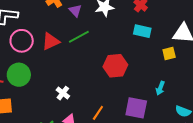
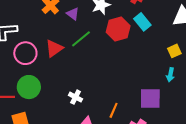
cyan rectangle: (142, 31) -> (142, 22), turned 48
yellow square: (169, 54) -> (174, 51), moved
red hexagon: (115, 66) -> (118, 29), moved

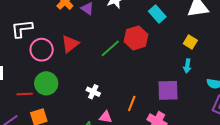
red hexagon: (118, 29) -> (136, 38), moved
green line: (81, 39) -> (110, 48), moved
yellow square: (174, 51) -> (190, 42), turned -32

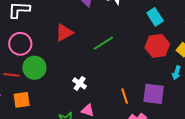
red hexagon: (136, 38) -> (157, 46), moved
pink circle: (42, 50) -> (20, 44), moved
orange line: (132, 104) -> (125, 96), moved, turned -49

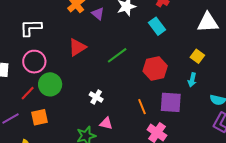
cyan rectangle: (155, 17) -> (157, 26), moved
red hexagon: (157, 46) -> (155, 68), moved
red line: (11, 75) -> (28, 93), turned -49

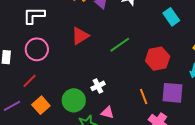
cyan rectangle: (157, 26) -> (171, 17), moved
green circle: (50, 84) -> (74, 100), moved
white cross: (96, 97) -> (98, 86), turned 32
orange square: (39, 117) -> (41, 105), turned -30

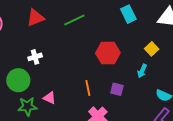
green line: (120, 45) -> (74, 20), moved
white cross: (98, 86) -> (35, 57), moved
purple square: (172, 93) -> (117, 89), size x0.6

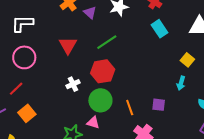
red triangle: (35, 18) -> (68, 45), turned -30
red hexagon: (108, 53) -> (103, 71), moved
green circle: (18, 80) -> (100, 100), moved

